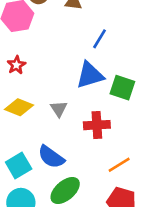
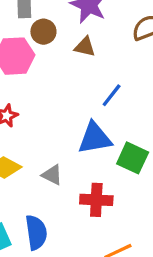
gray triangle: (59, 109) -> (52, 175), turned -36
blue semicircle: (51, 157) -> (36, 232), turned -140

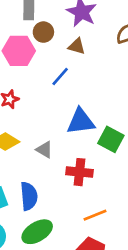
blue line: (112, 95) -> (60, 77), moved

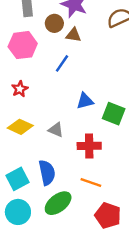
brown circle: (43, 32) -> (54, 23), moved
blue triangle: (81, 121) -> (85, 101), size x0.7
orange line: (95, 215) -> (91, 183), moved, turned 48

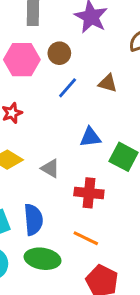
brown circle: (54, 23) -> (59, 53), moved
brown triangle: (73, 35) -> (108, 83), moved
green ellipse: (58, 203) -> (43, 259), turned 40

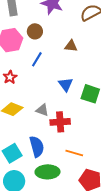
blue line: (68, 88) -> (37, 59), moved
blue triangle: (90, 137) -> (66, 84), turned -49
red cross: (89, 193) -> (60, 122), moved

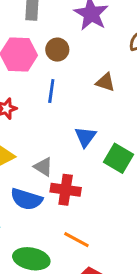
blue line: (37, 59) -> (51, 91), turned -35
blue semicircle: (37, 147) -> (26, 199), moved, turned 110

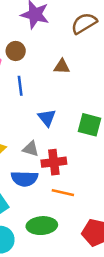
blue triangle: (85, 137) -> (47, 118), moved
orange line: (76, 240) -> (63, 193), moved

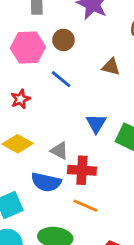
blue line: (20, 86) -> (61, 79), turned -54
blue triangle: (47, 118) -> (96, 123), moved

